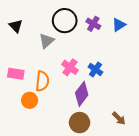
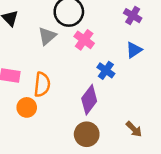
purple cross: (93, 24) -> (133, 16), moved
blue triangle: (119, 25) -> (134, 50), moved
pink cross: (70, 67) -> (84, 40), moved

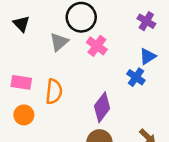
blue cross: (106, 70) -> (136, 77), moved
orange circle: (27, 107) -> (24, 115), moved

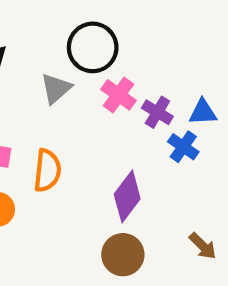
purple cross: (146, 21) -> (157, 112), moved
blue triangle: (148, 56) -> (203, 112), turned 30

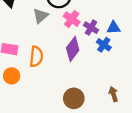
purple diamond: (127, 196) -> (73, 49), moved
brown arrow: (203, 246) -> (113, 94), turned -152

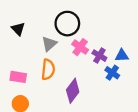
purple diamond: (73, 49) -> (73, 91), moved
orange semicircle: (36, 57) -> (48, 69), moved

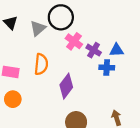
gray triangle: (49, 44) -> (38, 28), moved
blue cross: (112, 73) -> (107, 68), turned -32

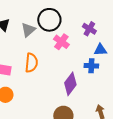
purple cross: (94, 50) -> (89, 29), moved
purple diamond: (66, 86) -> (70, 84), moved

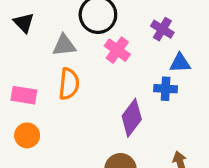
gray triangle: (28, 30) -> (64, 45), moved, turned 35

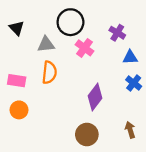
blue cross: (166, 89) -> (134, 83), moved, turned 35

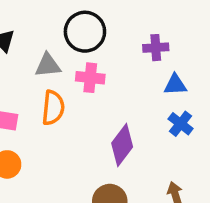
purple cross: (117, 33) -> (156, 48), turned -35
pink cross: (85, 48) -> (90, 78), moved, turned -30

